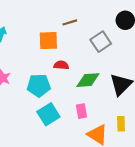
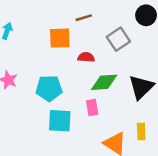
red semicircle: (61, 65) -> (86, 57), moved
pink rectangle: (81, 111) -> (92, 107), moved
cyan square: (48, 114) -> (60, 121), turned 35

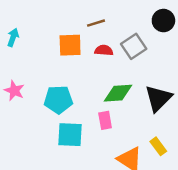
red semicircle: (86, 57) -> (104, 50), moved
yellow rectangle: (141, 131) -> (158, 146), turned -35

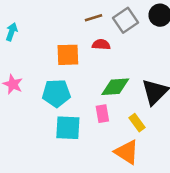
orange square: (70, 45) -> (68, 55), moved
gray square: (134, 46) -> (125, 20), moved
yellow rectangle: (158, 146) -> (137, 123), moved

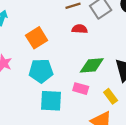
orange square: (68, 55) -> (37, 38), moved, turned -30
pink rectangle: (102, 114) -> (81, 89), turned -64

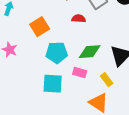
cyan pentagon: (41, 71) -> (57, 53), moved

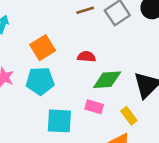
red semicircle: (79, 19) -> (86, 57), moved
cyan pentagon: (57, 53) -> (40, 81), moved

